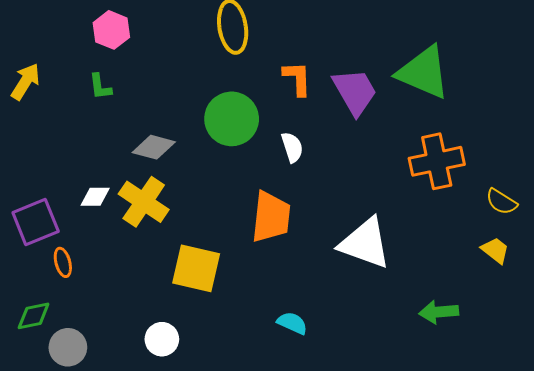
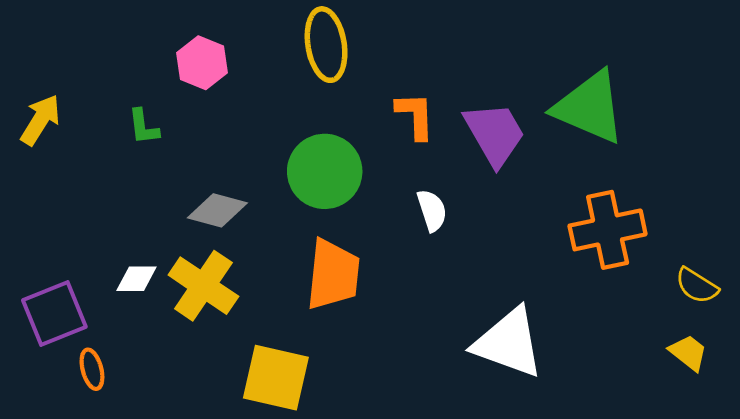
pink hexagon: (111, 30) -> (202, 63), moved
white semicircle: (292, 147) -> (432, 210), moved
orange trapezoid: (271, 217) -> (333, 275), moved

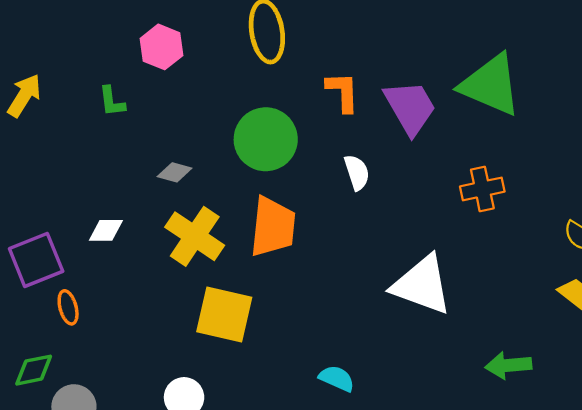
gray diamond: (217, 210) -> (175, 172), size x0.7
orange cross: (608, 230) -> (482, 189), moved, size x0.7
yellow cross: (203, 286) -> (195, 236), moved

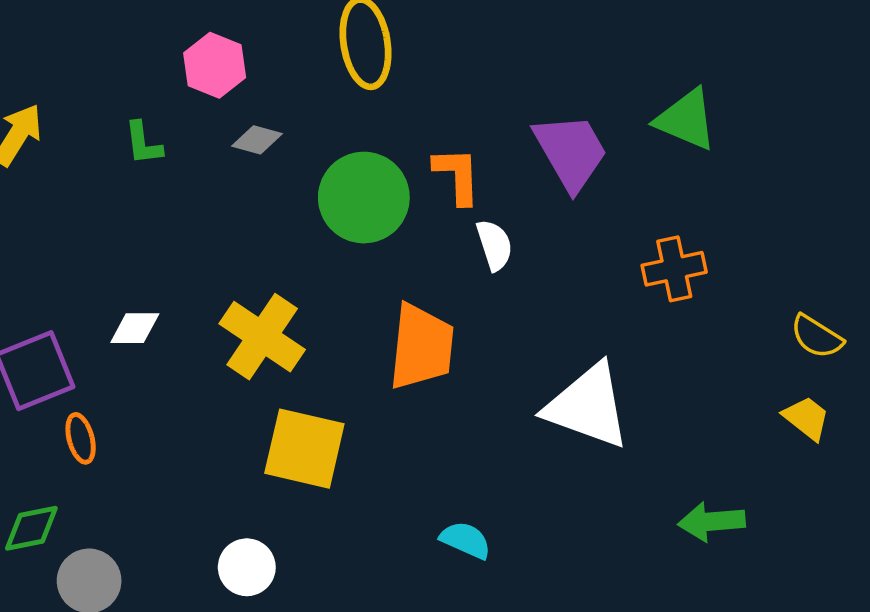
green triangle: (491, 85) -> (686, 120), size x0.7
orange L-shape: (343, 92) -> (457, 175), moved
gray diamond: (175, 172) -> (257, 140), moved
orange trapezoid: (273, 227) -> (421, 347), moved

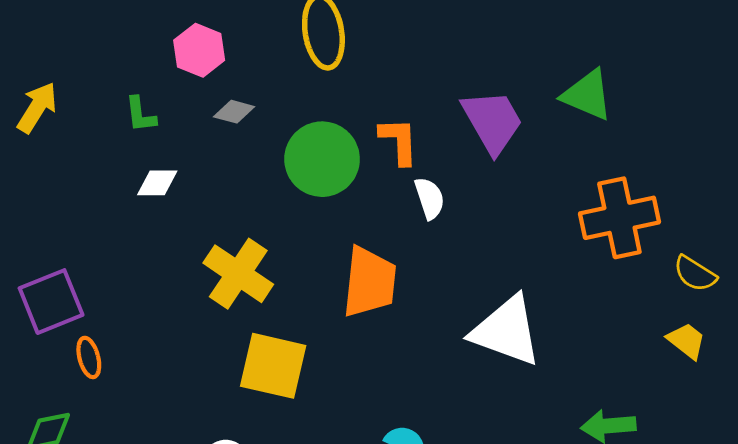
orange cross: (674, 269) -> (619, 218), moved, size x1.5
white diamond: (135, 328) -> (157, 183), moved

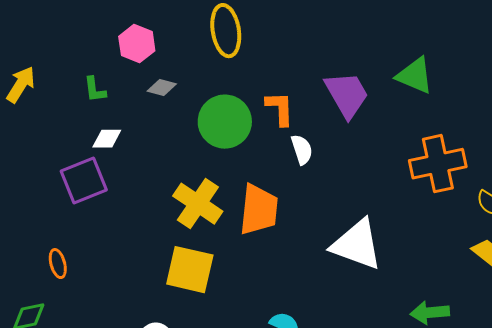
yellow cross: (238, 274) -> (198, 204), moved
purple square: (51, 302) -> (84, 181), moved

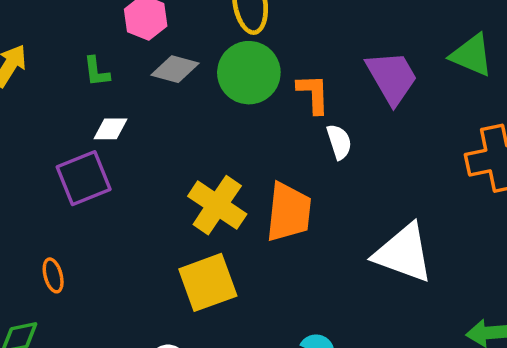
gray diamond: (162, 88) -> (175, 69), size x1.4
green circle: (225, 122) -> (249, 73), moved
yellow square: (190, 270) -> (208, 282), turned -33

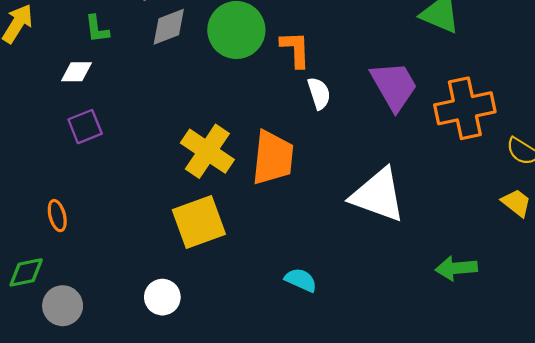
gray diamond: (175, 69) -> (169, 27), turned -36
purple trapezoid: (392, 77) -> (394, 86), moved
white diamond: (111, 129) -> (77, 72), moved
purple square: (84, 178) -> (85, 127), size x0.7

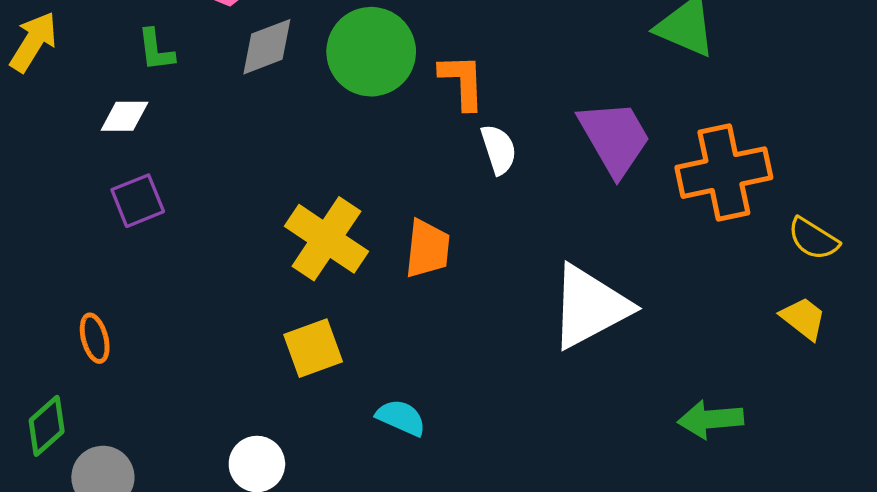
orange trapezoid: (273, 158) -> (427, 249), size x0.7
white triangle: (378, 195) -> (590, 307), turned -48
yellow square: (199, 222) -> (313, 348), size x0.7
green diamond: (26, 272) -> (47, 426), turned -30
cyan semicircle: (301, 280) -> (401, 418), moved

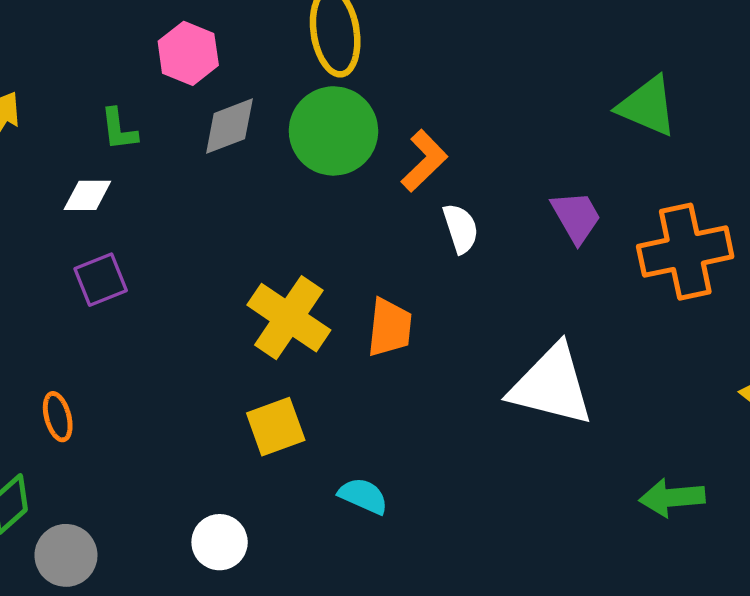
orange L-shape: (462, 81) -> (424, 161), turned 48
purple trapezoid: (615, 138) -> (576, 217), size x0.7
white triangle: (590, 307) -> (551, 385), turned 42

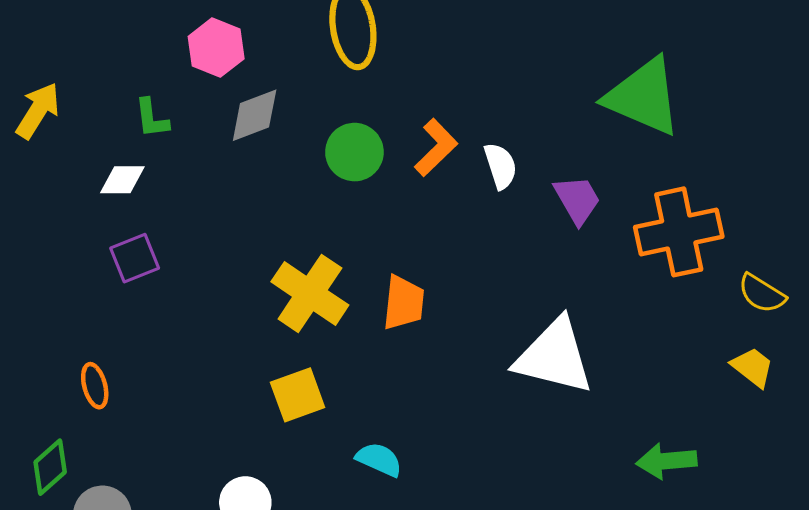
green triangle: (647, 106) -> (643, 97), size x1.4
green circle: (333, 131) -> (354, 152), moved, size x0.7
white semicircle: (461, 228) -> (500, 166), moved

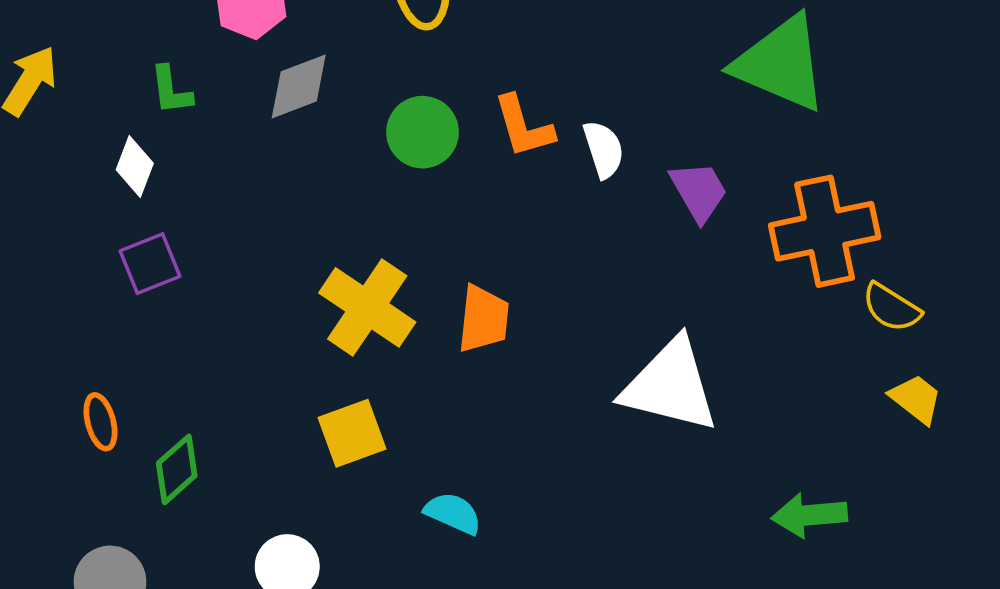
orange L-shape: (436, 147) -> (524, 126), turned 118
white diamond: (122, 180) -> (135, 166), turned -69
yellow semicircle: (762, 293) -> (891, 307), moved
green diamond: (50, 467) -> (177, 469), moved

